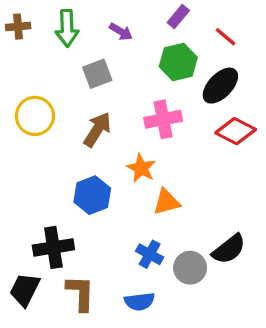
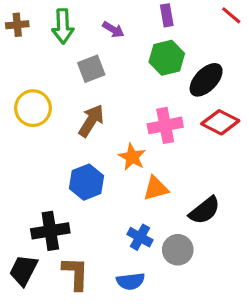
purple rectangle: (178, 16) -> (167, 15), turned -50
red line: (225, 37) -> (231, 15), moved
pink cross: (163, 119) -> (165, 125), moved
black semicircle: (229, 249) -> (205, 210), moved

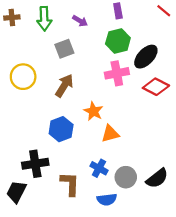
pink cross: (165, 125) -> (117, 73), moved
black semicircle: (205, 210) -> (157, 178), moved
brown L-shape: (75, 273) -> (70, 184), moved
blue semicircle: (131, 281) -> (107, 199), moved

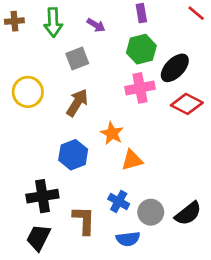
black trapezoid: (16, 192) -> (38, 238), moved

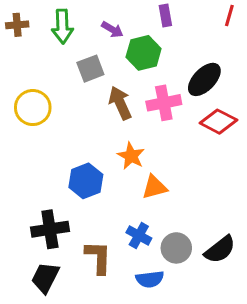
red line: (196, 13) -> (229, 15), turned 66
green hexagon: (141, 49) -> (144, 53), moved
brown arrow: (77, 103) -> (120, 103), moved, turned -56

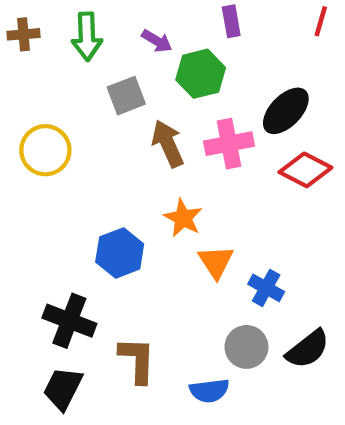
orange triangle: (154, 187) -> (216, 262), turned -48
black cross: (50, 229) -> (69, 321), turned 30
blue cross: (139, 235) -> (266, 288), moved

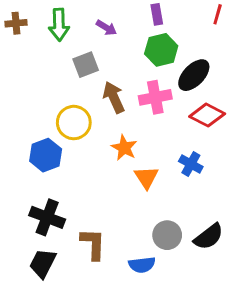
green hexagon: (201, 74) -> (161, 50), moved
yellow circle: (45, 150) -> (74, 123), moved
blue hexagon: (120, 253) -> (46, 155), moved
blue cross: (266, 288) -> (191, 164), moved

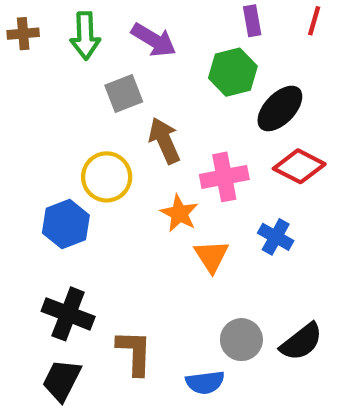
purple rectangle: (157, 14) -> (252, 21), moved
purple arrow: (106, 28) -> (154, 40), size x1.5
pink cross: (155, 97) -> (224, 177), moved

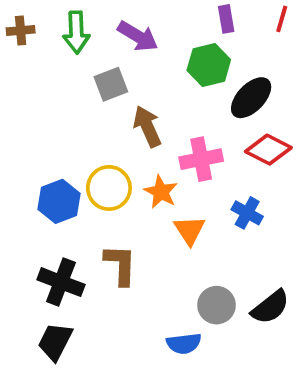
yellow circle: (107, 177) -> (109, 188), moved
brown L-shape: (134, 352) -> (120, 265), moved

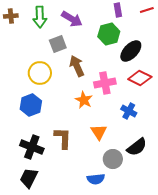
red line: (282, 19) -> (147, 10), turned 56
yellow circle: (109, 188) -> (40, 73), moved
orange triangle: (190, 230) -> (99, 132), moved
black semicircle: (270, 307) -> (137, 147), moved

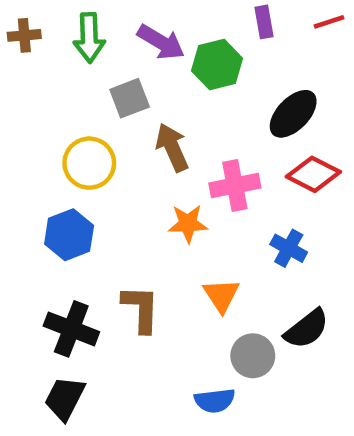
green hexagon: (109, 34) -> (217, 65), moved
orange star: (84, 100) -> (188, 224), turned -30

